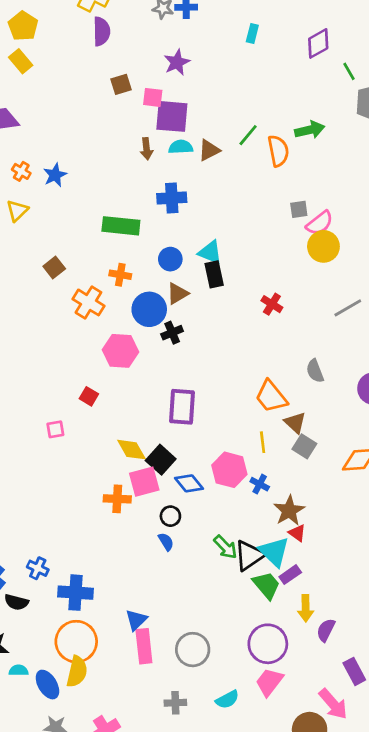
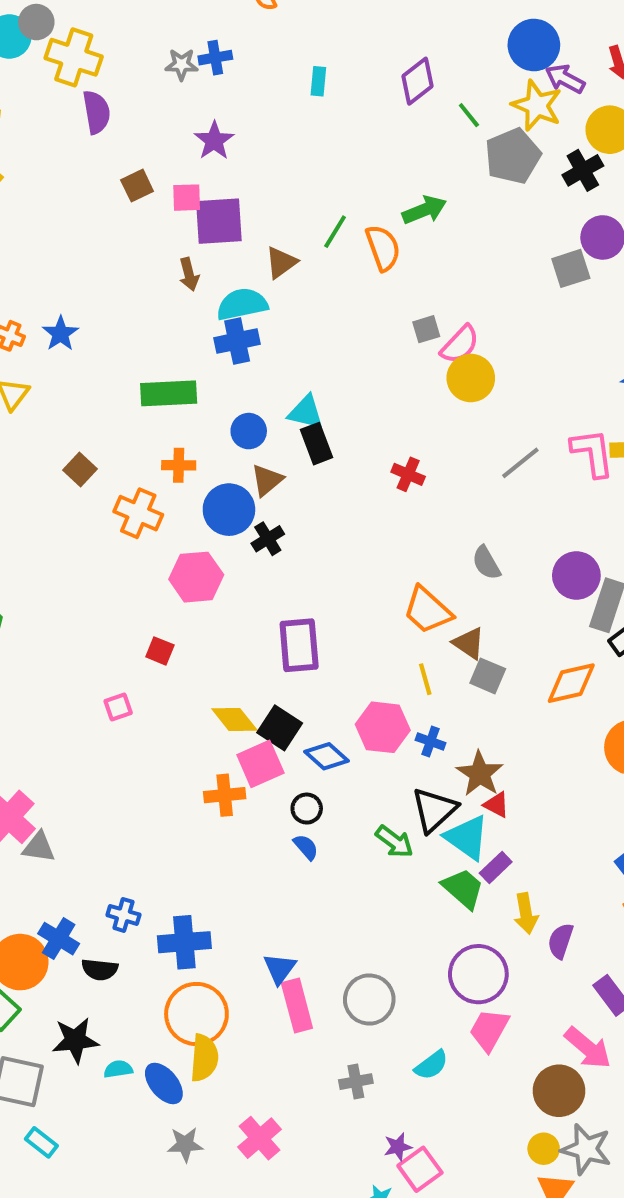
cyan semicircle: (181, 147) -> (242, 304), moved, size x1.4
black triangle: (249, 555) -> (434, 810), moved

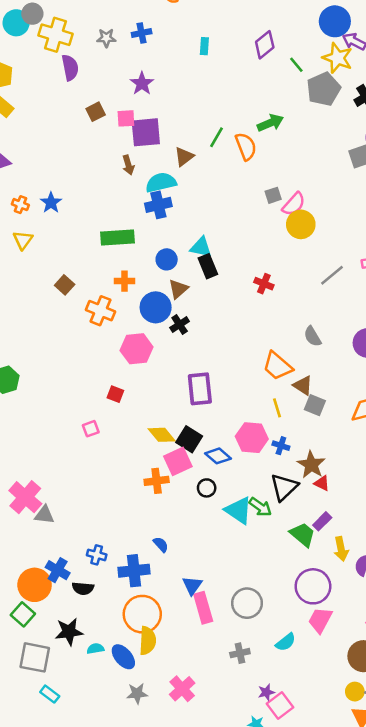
gray star: (181, 64) -> (106, 38), moved
cyan triangle: (467, 838) -> (238, 510), moved
blue semicircle: (306, 847) -> (161, 544), moved

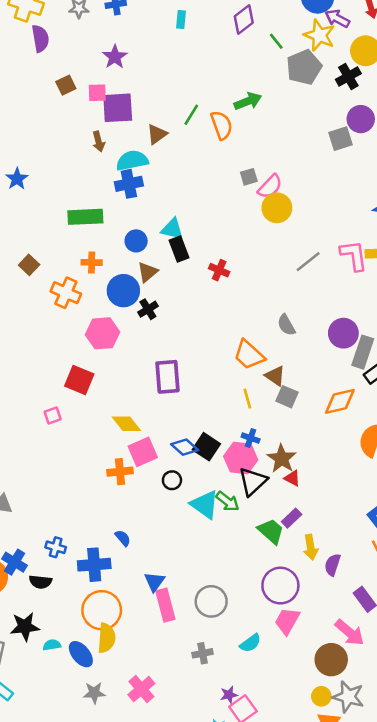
red cross: (264, 284) -> (219, 270), moved
red square: (115, 394) -> (79, 380), size x1.6
pink hexagon: (252, 438) -> (241, 458), moved
black square: (189, 439) -> (206, 447), moved

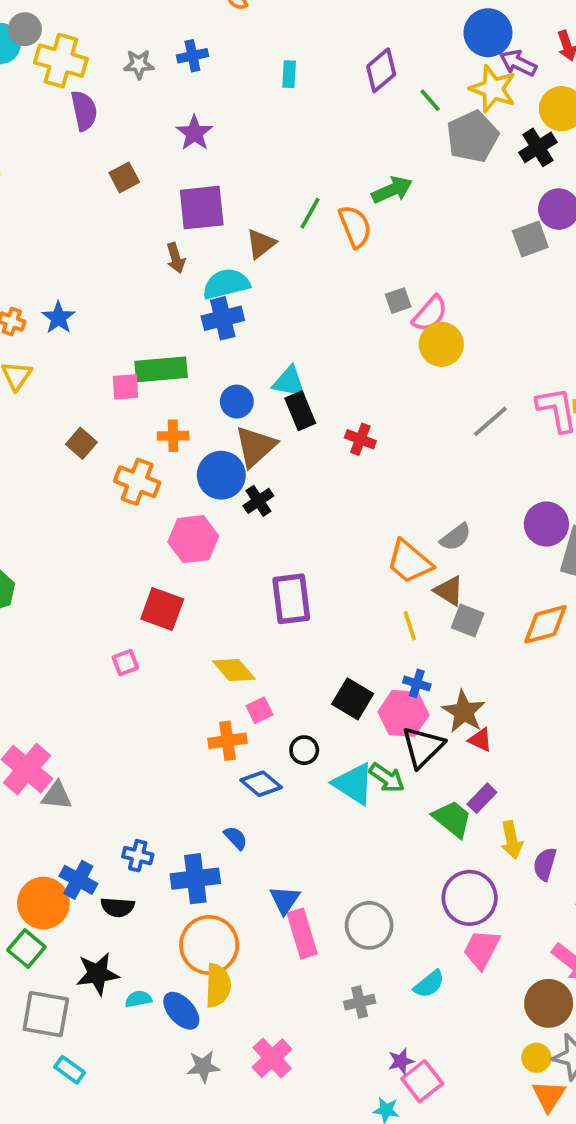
pink square: (97, 93) -> (125, 387), moved
brown triangle: (148, 272) -> (256, 446), size x1.4
gray semicircle: (286, 325) -> (455, 537), moved, turned -95
blue diamond: (185, 447) -> (261, 784), moved
pink square: (143, 452) -> (260, 710), size x0.6

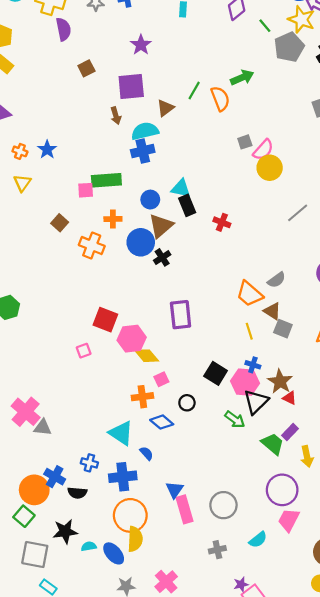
purple star: (194, 133) -> (141, 45), moved
pink hexagon: (193, 539) -> (132, 339), moved
cyan triangle: (354, 784) -> (121, 433), moved

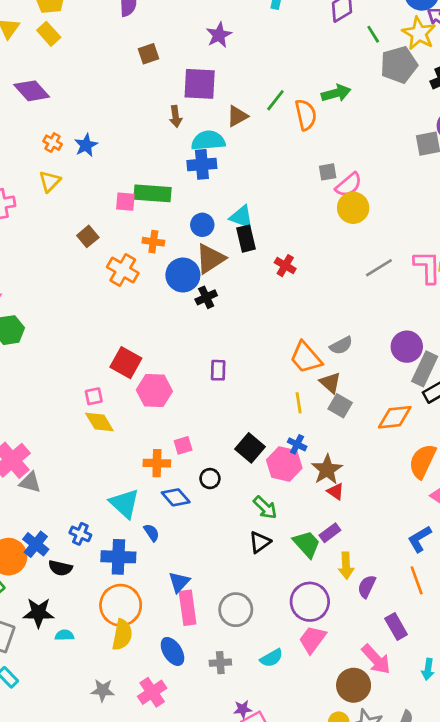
purple rectangle: (181, 315) -> (218, 370), size x0.6
yellow diamond: (147, 356) -> (99, 422), moved
black triangle: (256, 402) -> (260, 542), moved, size x0.7
blue ellipse: (114, 553) -> (172, 651), moved

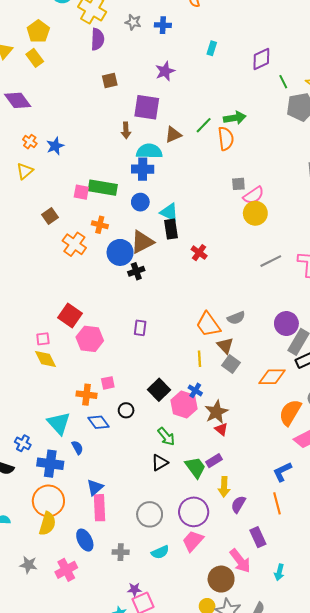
green arrow: (336, 93) -> (235, 118), moved
blue circle: (202, 225) -> (140, 202), moved
gray circle: (236, 610) -> (150, 514), moved

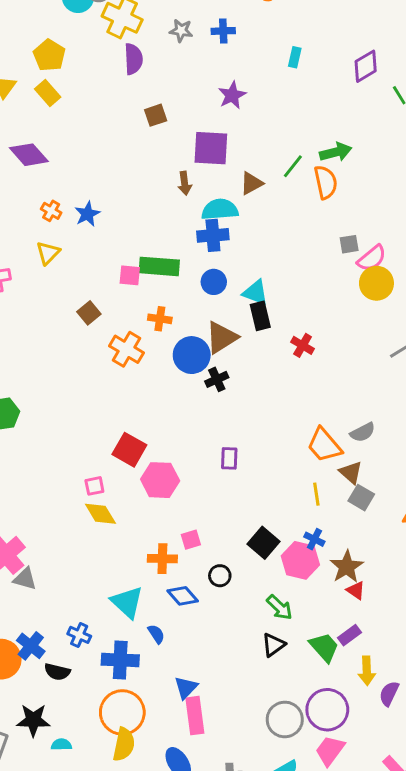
gray circle: (150, 514) -> (285, 719), moved

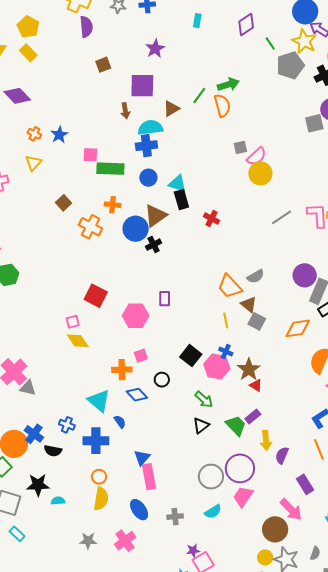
pink square: (130, 275) -> (90, 155), moved
pink hexagon: (160, 480) -> (136, 316), moved
orange circle: (122, 712) -> (99, 477), size x0.5

